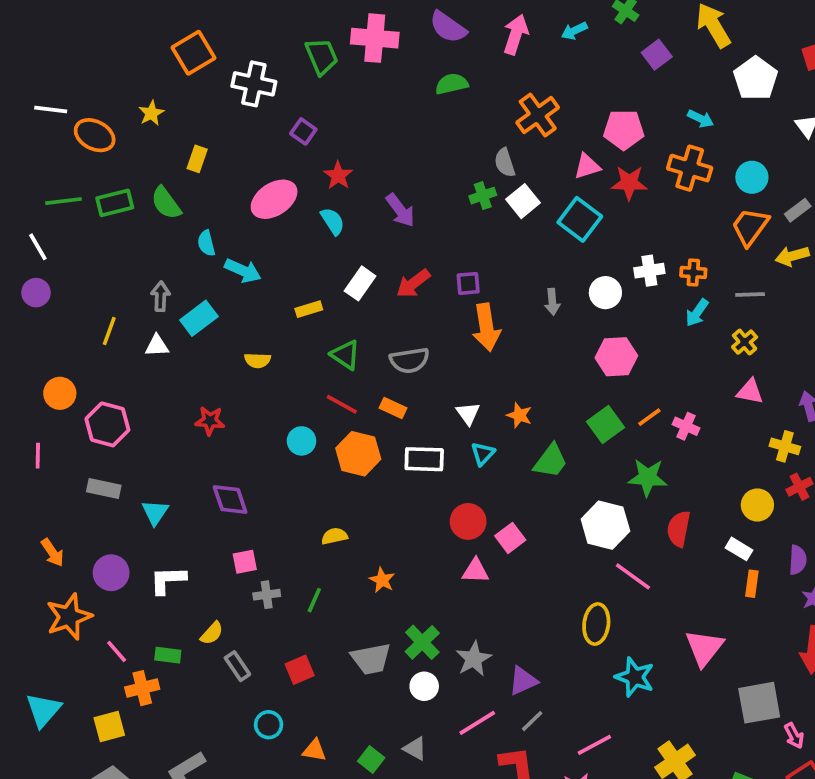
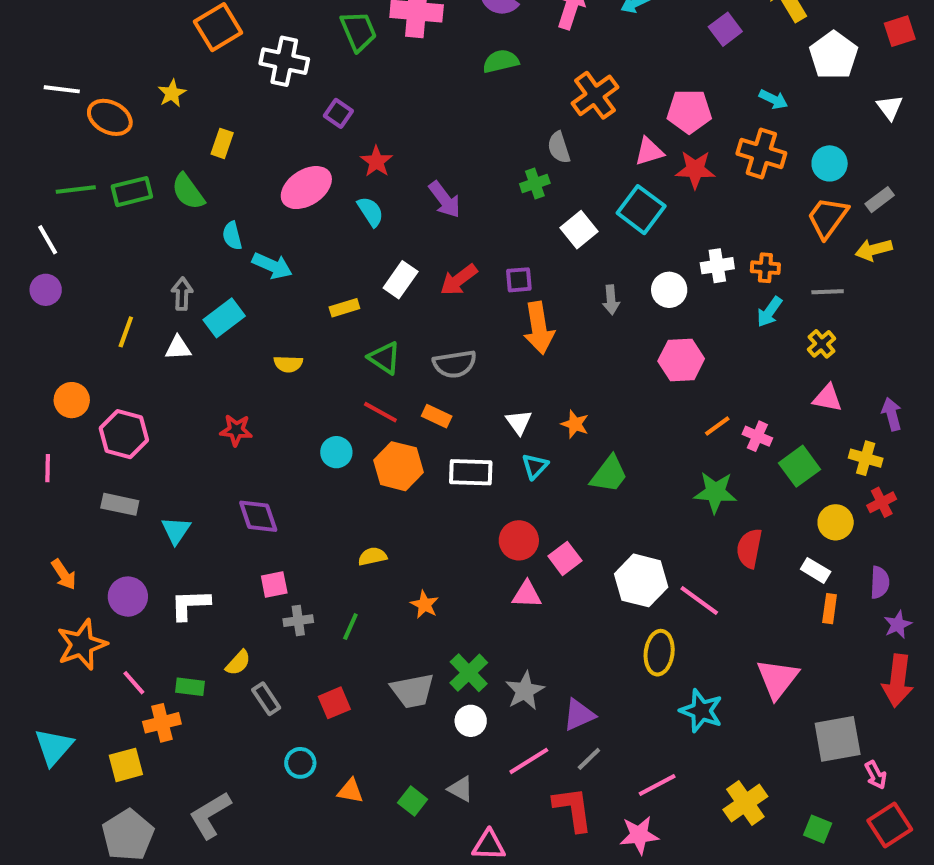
white square: (523, 201) -> (579, 230), moved
green square: (605, 424) -> (799, 466), moved
white hexagon: (605, 525) -> (641, 580), moved

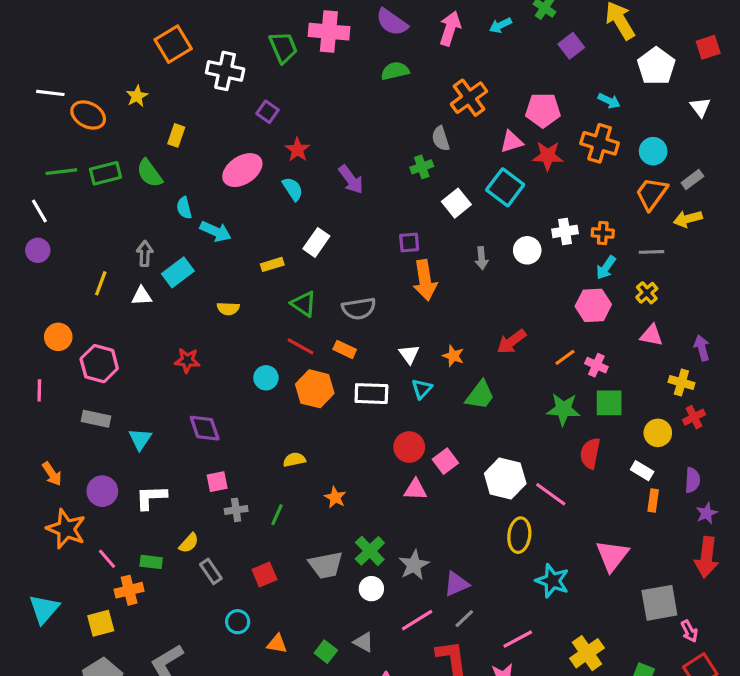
red arrow: (459, 280) -> (511, 342), moved
pink hexagon: (681, 360) -> (593, 305), moved
green square: (799, 466) -> (609, 403), moved, turned 36
orange star: (82, 645) -> (66, 529), turned -30

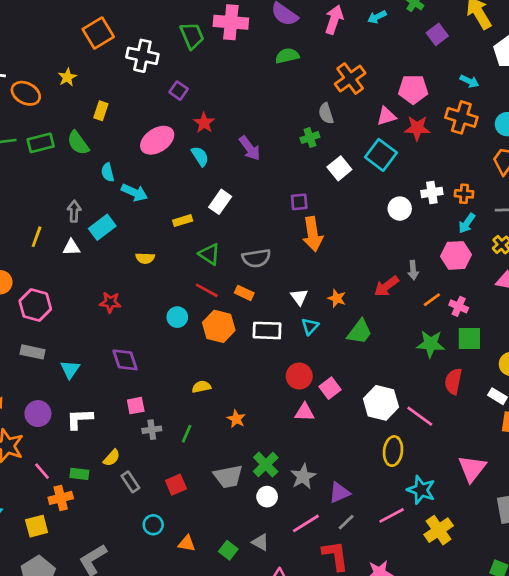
gray arrow: (482, 258) -> (413, 270), moved
pink line: (518, 639) -> (392, 515), moved
yellow cross: (587, 653) -> (439, 530), moved

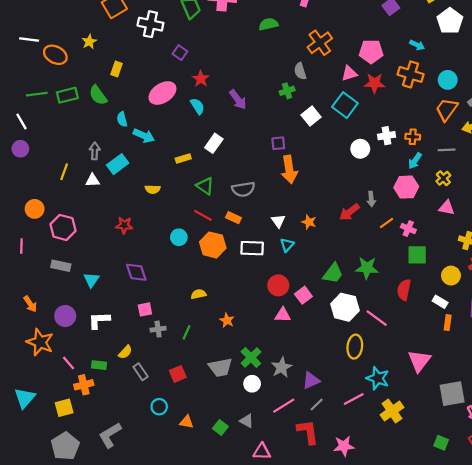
green trapezoid: (360, 332) -> (333, 273), moved
green star: (431, 344) -> (367, 268), moved

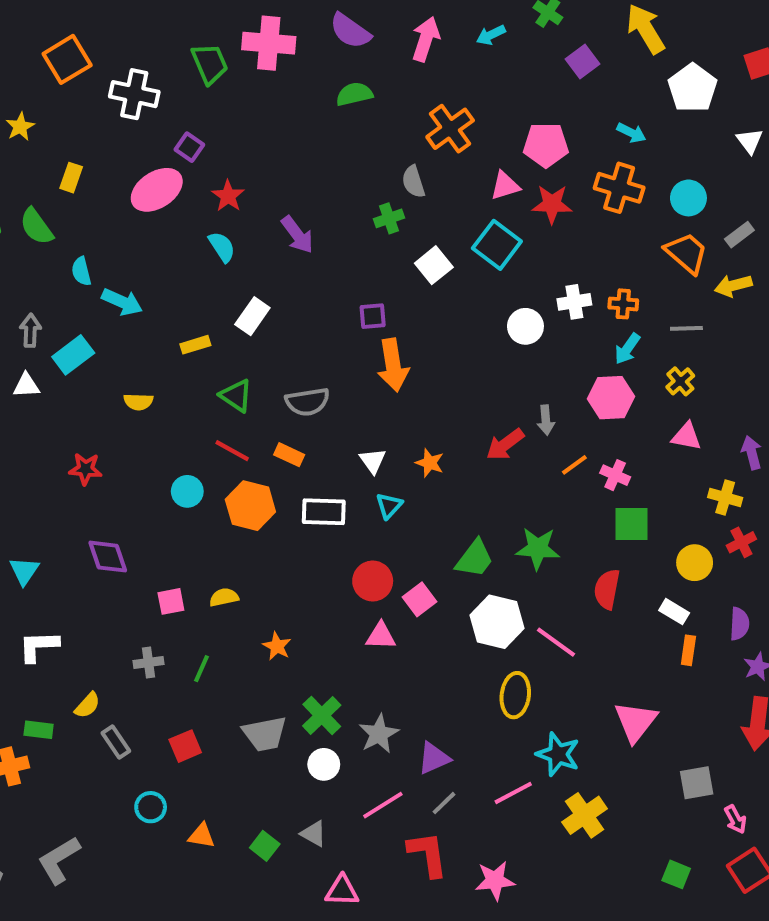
pink ellipse: (162, 93) -> (157, 190), moved
orange trapezoid: (447, 109) -> (686, 253), turned 95
pink square: (145, 309) -> (171, 601), moved
gray square: (452, 394) -> (697, 783), size x0.7

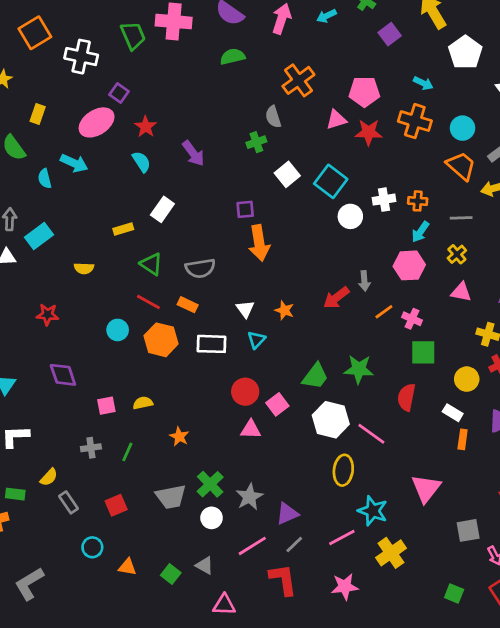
cyan square: (497, 245) -> (331, 181), moved
cyan arrow: (122, 302) -> (74, 163), moved
pink star: (495, 881) -> (345, 587), moved

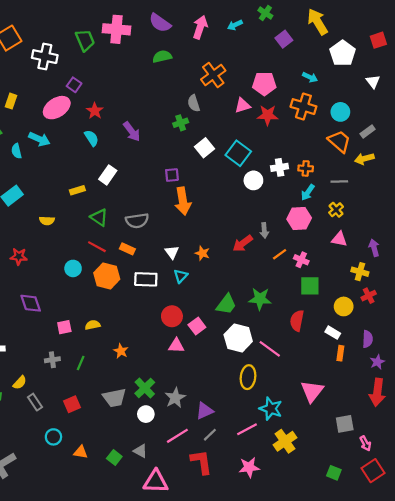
pink triangle: (224, 605) -> (156, 481), size x1.4

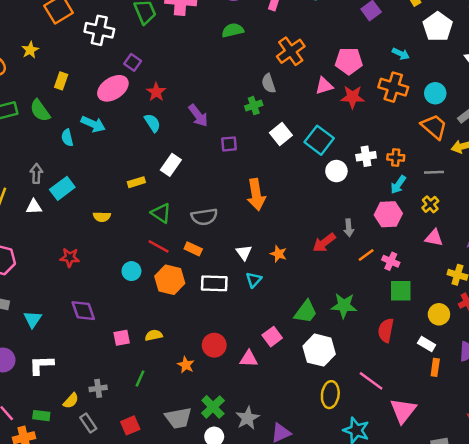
purple square: (172, 175) -> (229, 144), moved
red circle: (172, 316) -> (214, 345), moved
pink line: (270, 349) -> (371, 381), moved
gray cross: (52, 360) -> (98, 388), moved

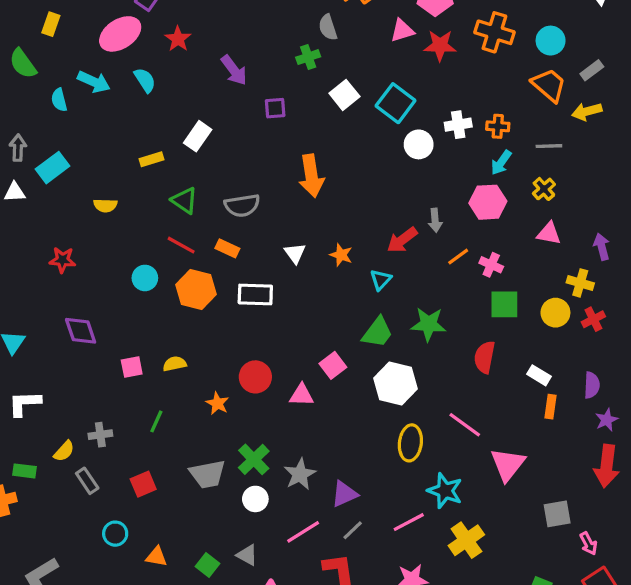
cyan semicircle: (152, 123) -> (145, 80), moved
cyan triangle: (254, 280) -> (381, 280), moved
yellow circle: (439, 314) -> (555, 313), moved

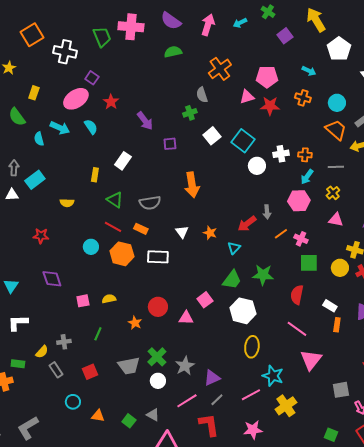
orange cross: (494, 32) -> (303, 98), size x0.7
yellow rectangle: (151, 159) -> (95, 175), turned -64
pink line: (465, 425) -> (297, 329), moved

